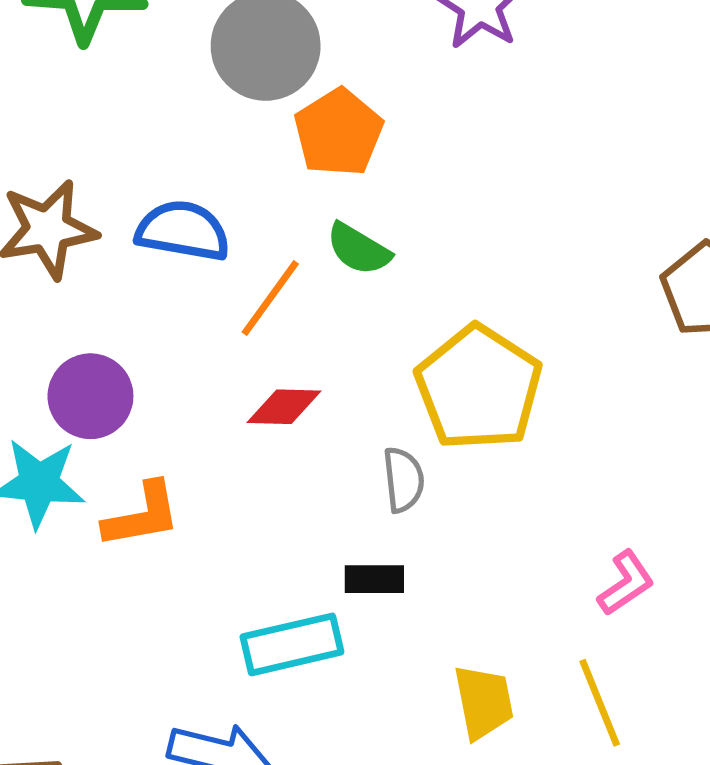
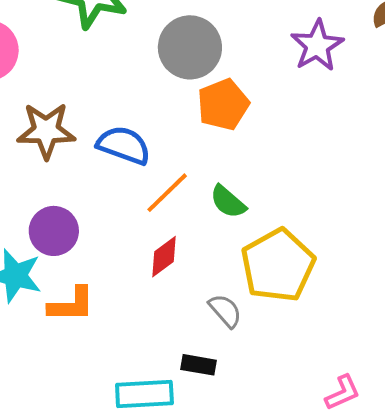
green semicircle: (359, 249) -> (228, 202), moved
red diamond: (284, 407) -> (164, 257), turned -48
gray semicircle: (403, 480) -> (225, 311), turned -45

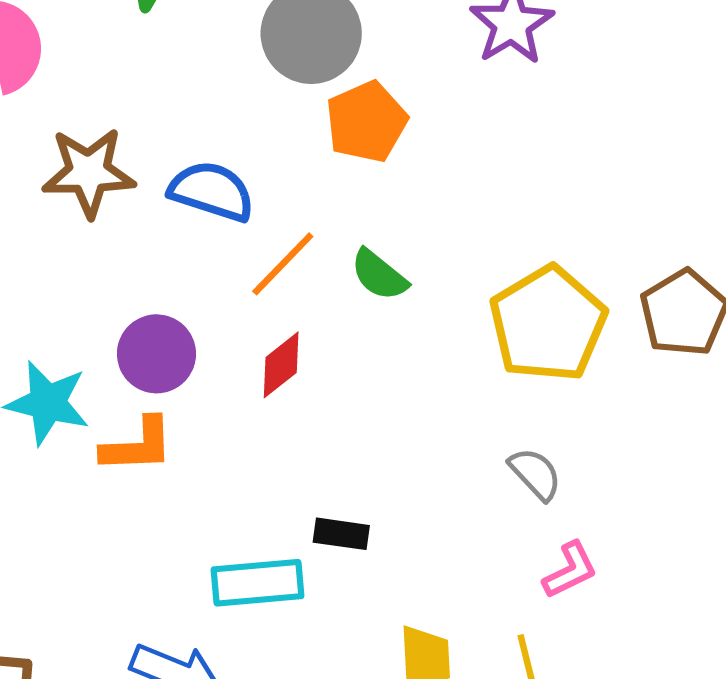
purple circle: (54, 231) -> (156, 354), moved
yellow pentagon: (278, 265) -> (548, 324), moved
gray semicircle: (225, 311) -> (535, 474), moved

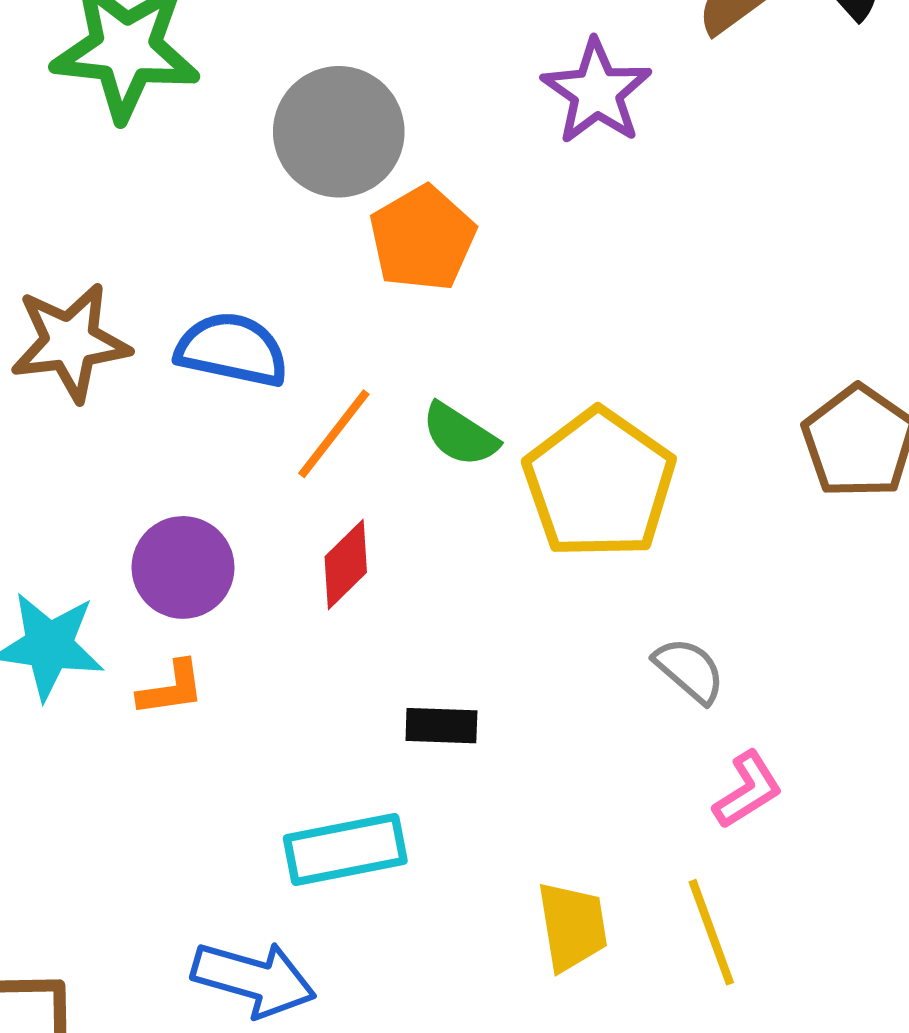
yellow pentagon: (548, 324) -> (599, 484), moved
orange L-shape: (138, 445) -> (171, 688), size x0.7
black rectangle: (341, 534) -> (441, 726), moved

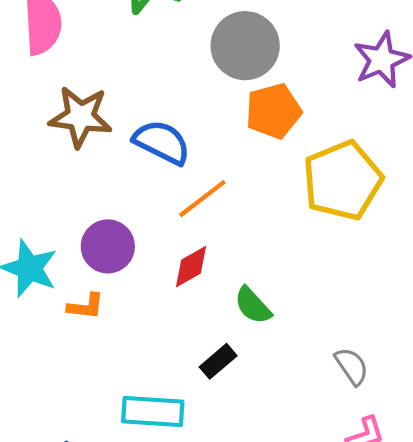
green semicircle: (460, 435) -> (253, 305), moved
yellow pentagon: (599, 484) -> (343, 180), moved
black rectangle: (441, 726) -> (218, 361), turned -57

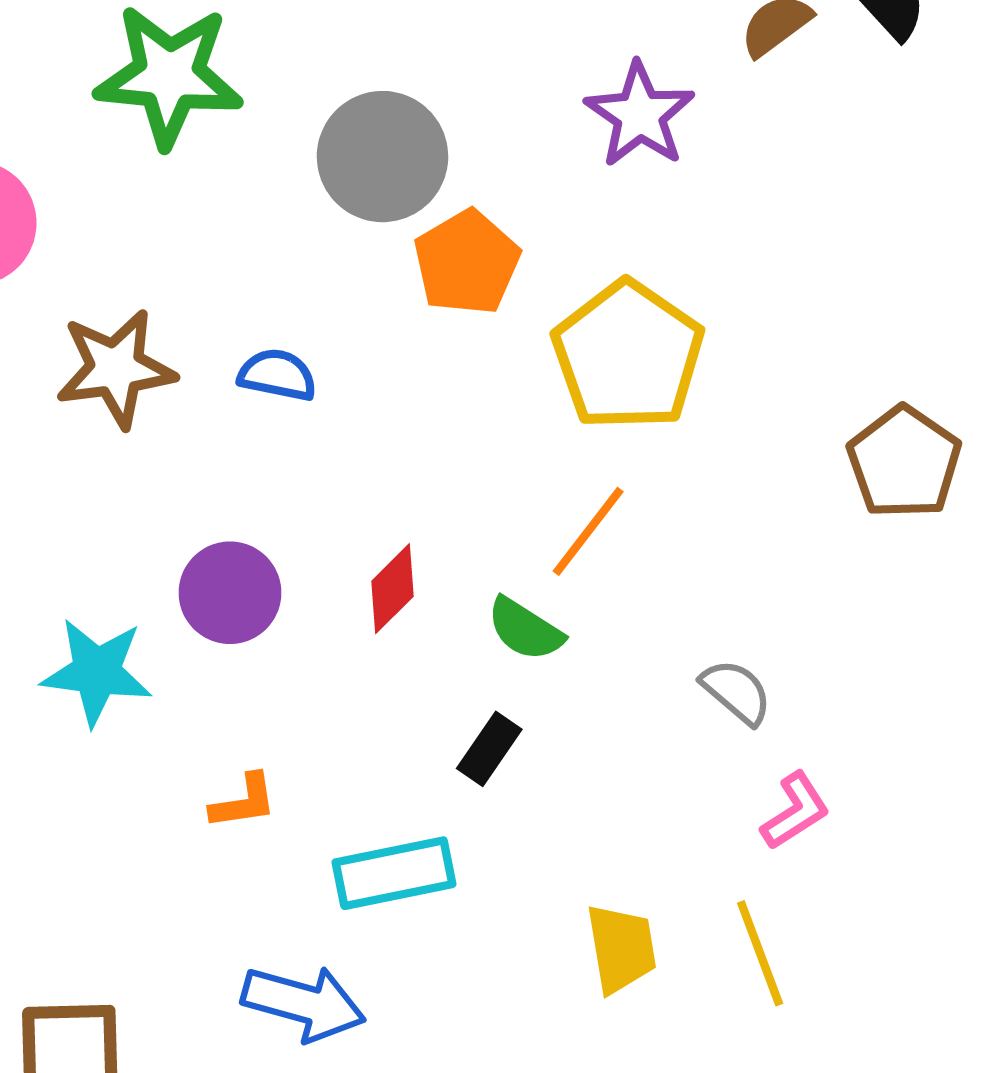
blue semicircle: (162, 142) -> (277, 375), size x0.7
orange line: (202, 199) -> (588, 531), moved
orange L-shape: (86, 306) -> (243, 802), moved

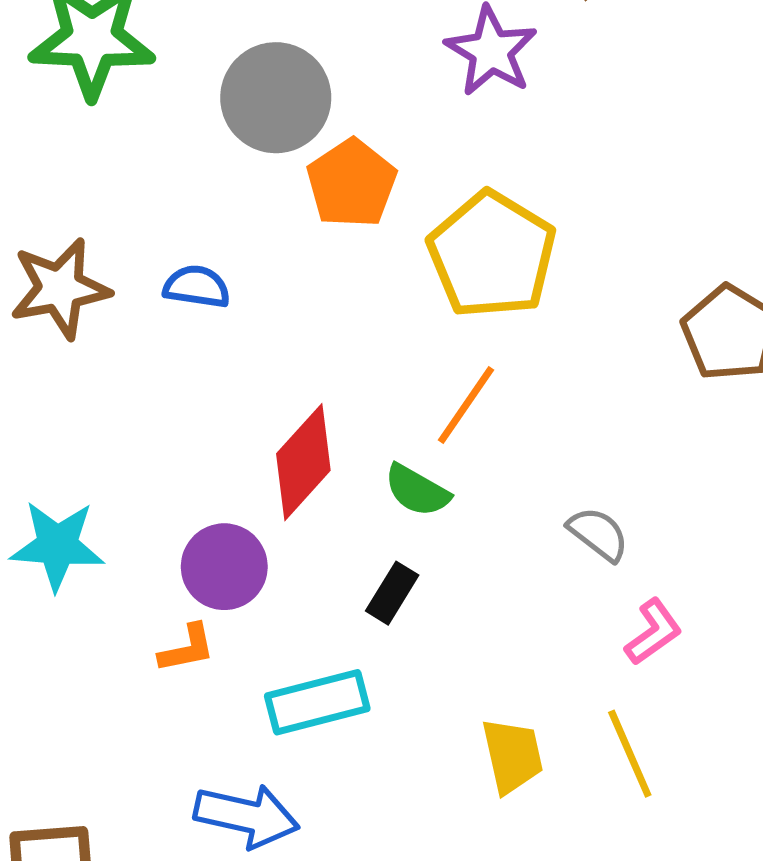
red diamond: (393, 589) -> (303, 462), size x1.5
purple circle: (230, 593) -> (224, 567), moved

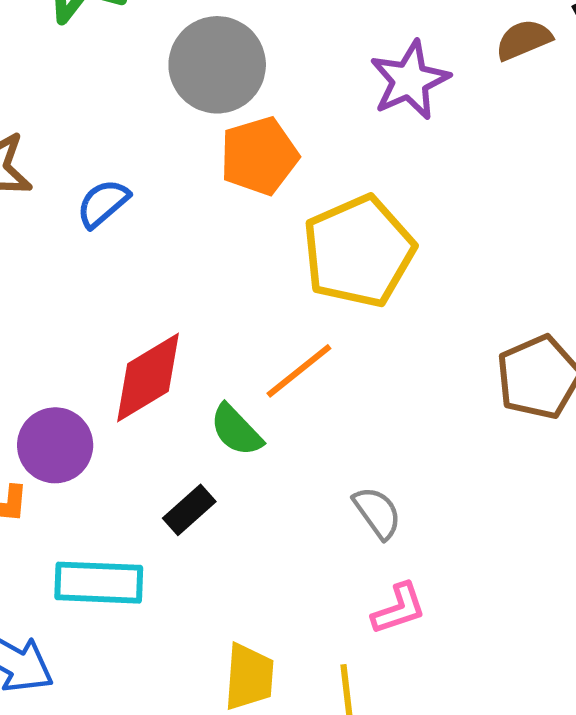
blue semicircle: (197, 287) -> (103, 203), turned -66

